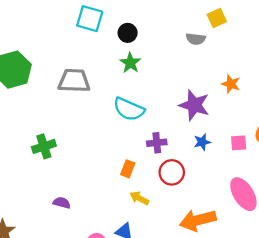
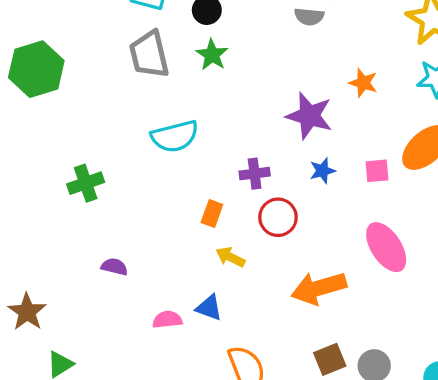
gray trapezoid: (74, 81) -> (149, 55), moved, turned -104
cyan semicircle: (129, 109) -> (175, 136), moved, turned -36

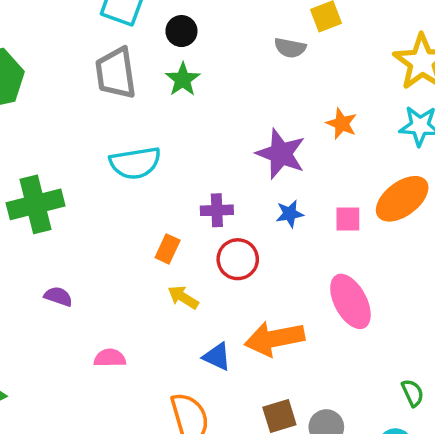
green cross: (86, 183) -> (36, 204), size x1.4
blue triangle: (209, 308) -> (217, 357), moved

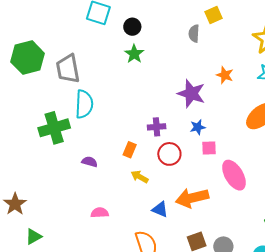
gray semicircle: (290, 48) -> (194, 34), turned 84
gray trapezoid: (116, 73) -> (68, 69), moved
cyan semicircle: (135, 163) -> (84, 104), moved, turned -76
pink square: (348, 219) -> (209, 148), moved
purple semicircle: (58, 296) -> (90, 162), moved

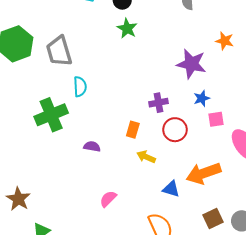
cyan semicircle: (84, 104) -> (80, 87), size x0.7
pink semicircle: (100, 213) -> (108, 199), turned -36

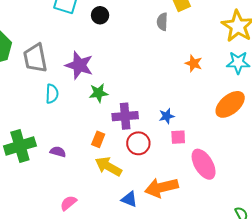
green star: (127, 28) -> (99, 93), moved, turned 30
purple star: (191, 64) -> (79, 65), moved
purple cross: (159, 103) -> (125, 116), size x1.4
green cross: (51, 115) -> (20, 146), moved
yellow arrow: (146, 157) -> (108, 166), size x1.5

